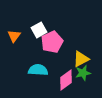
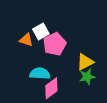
orange triangle: (14, 36) -> (26, 40), moved, turned -48
pink diamond: (66, 80) -> (51, 88), moved

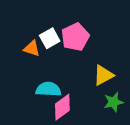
pink pentagon: (55, 44) -> (75, 37), moved
green star: (87, 77) -> (114, 102), moved

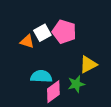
pink pentagon: (75, 37) -> (64, 32), turned -30
green star: (114, 102) -> (76, 84), moved

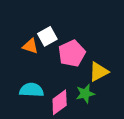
pink pentagon: (64, 32) -> (72, 53), moved, turned 30
cyan semicircle: (41, 76) -> (32, 90), moved

